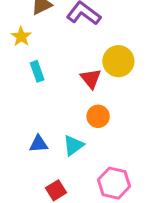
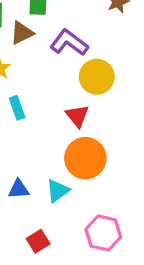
yellow circle: (118, 61) -> (97, 77), moved
orange circle: (98, 116) -> (85, 158), size x1.6

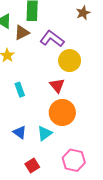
cyan rectangle: (17, 108) -> (20, 90), moved
blue triangle: (19, 189) -> (20, 132), turned 40

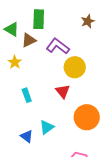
orange circle: (62, 112) -> (87, 117), moved
cyan triangle: (45, 133) -> (47, 127), moved

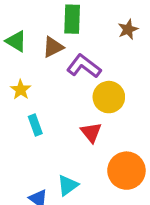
green rectangle: (39, 19) -> (72, 19), moved
brown triangle: (29, 40) -> (53, 47), moved
cyan rectangle: (27, 95) -> (35, 125), moved

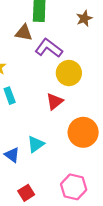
brown triangle: (53, 47) -> (24, 33), turned 36
red triangle: (91, 132) -> (55, 101), turned 30

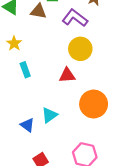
purple L-shape: (49, 48) -> (75, 18), moved
red triangle: (55, 101) -> (67, 75), turned 35

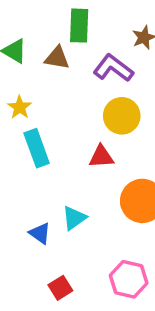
cyan rectangle: (25, 70) -> (37, 148), size x1.5

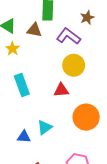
yellow star: (20, 107) -> (13, 49), moved
blue triangle: (40, 233) -> (24, 137), turned -32

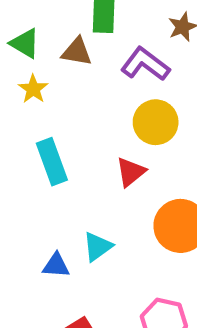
red triangle: (61, 90) -> (131, 172), turned -35

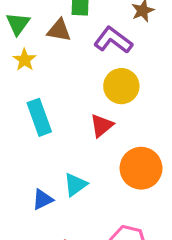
green triangle: (25, 43) -> (18, 24), turned 35
blue triangle: (56, 265) -> (43, 199), turned -30

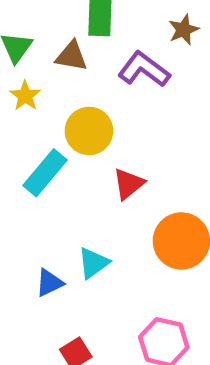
yellow circle: (121, 86) -> (89, 131), moved
cyan rectangle: (39, 117) -> (45, 173), turned 60

